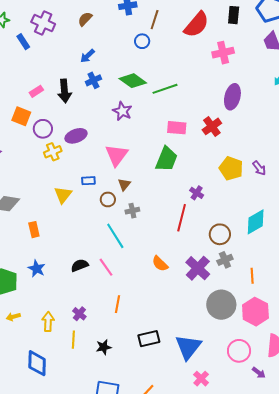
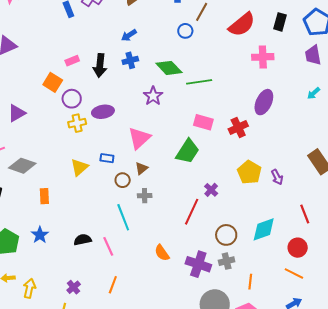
purple cross: (198, 268) -> (198, 264), turned -35
yellow arrow: (48, 322) -> (29, 288), moved

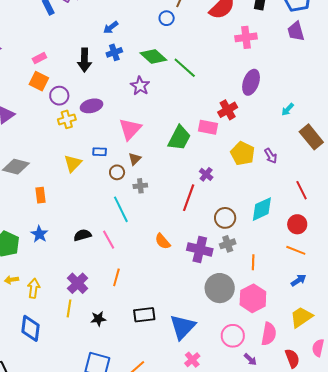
pink rectangle: (72, 61) -> (39, 58), moved
green line: (199, 82) -> (185, 68), turned 55
cyan arrow: (314, 93) -> (288, 109), moved
pink rectangle: (203, 122) -> (208, 127), moved
purple cross: (74, 287) -> (78, 283), size x1.5

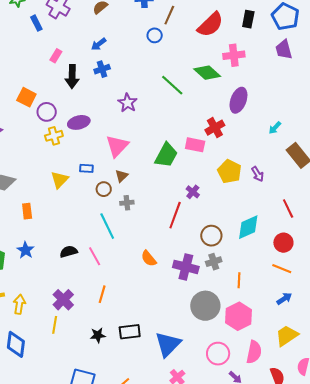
green diamond: (153, 56) -> (207, 73), moved
pink rectangle: (39, 58) -> (56, 56), moved, turned -32
black star: (98, 319) -> (98, 335), moved

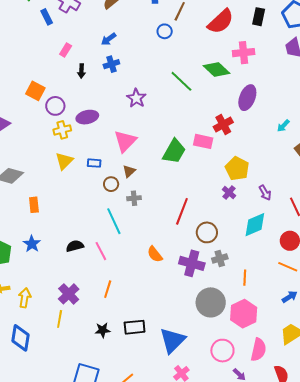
black arrow: (72, 77) -> (81, 71), size x0.6
purple arrow: (258, 174) -> (265, 193), moved
yellow triangle: (60, 180) -> (64, 161), moved
purple cross: (193, 192) -> (229, 193), moved
brown circle: (211, 236) -> (207, 232), moved

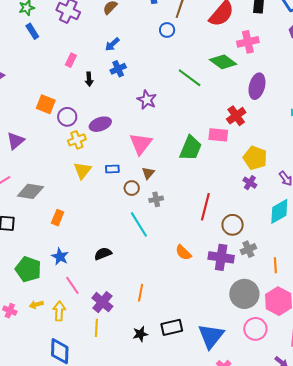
blue rectangle: (47, 17) -> (32, 31), moved
orange rectangle: (34, 205) -> (58, 218), turned 35
pink line: (101, 251) -> (72, 285), moved
pink circle: (222, 351) -> (255, 329), moved

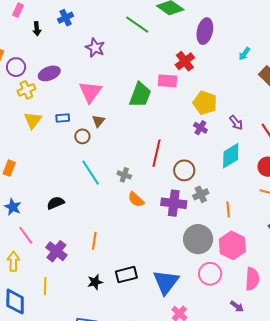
gray cross: (156, 199) -> (124, 175), moved, turned 32
yellow line: (96, 328) -> (45, 286), moved

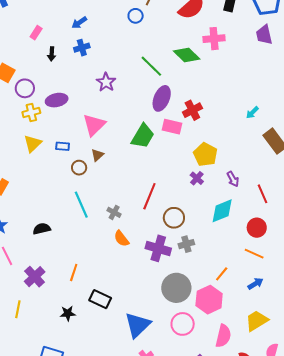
purple ellipse: (205, 31) -> (162, 98), moved
orange line: (228, 210) -> (222, 274), moved, turned 35
black rectangle: (126, 275) -> (100, 299), moved, turned 30

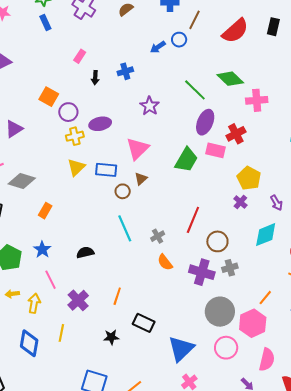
blue arrow: (79, 23) -> (158, 47), moved
pink cross: (214, 39) -> (257, 100), moved
blue rectangle: (63, 146) -> (106, 170), size x1.5
gray cross: (114, 212) -> (158, 236), turned 32

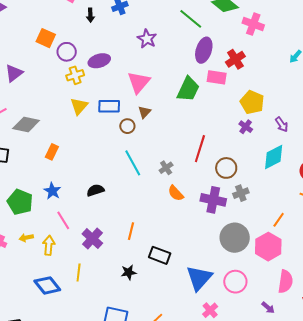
pink cross: (257, 100) -> (253, 24), turned 30
blue diamond: (29, 343) -> (47, 285), turned -44
pink circle: (226, 348) -> (235, 282), moved

